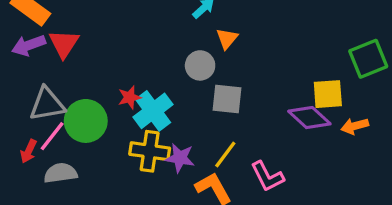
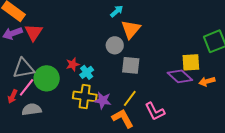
orange triangle: (227, 39) -> (131, 29), size x1.5
cyan cross: (153, 111) -> (87, 72), size x0.6

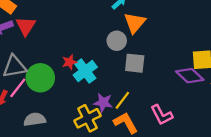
cyan cross: (87, 72) -> (85, 71), size x1.5
yellow cross: (85, 96) -> (87, 118), moved, turned -35
yellow line: (130, 98) -> (122, 100), moved
gray semicircle: (32, 109) -> (35, 119), moved

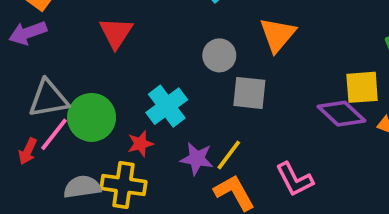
orange triangle: (135, 23) -> (278, 35), moved
red triangle: (26, 26) -> (116, 33), moved
red star: (69, 62) -> (140, 144), moved
yellow cross: (87, 118) -> (124, 185), moved, turned 35

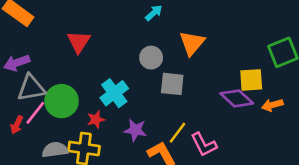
purple arrow: (28, 33) -> (17, 63), moved
yellow line: (229, 155) -> (177, 133), moved

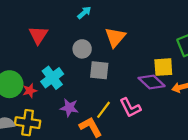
red triangle: (79, 42) -> (38, 35), moved
red star: (96, 119) -> (30, 91), moved
pink L-shape: (204, 145) -> (130, 108), moved

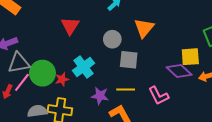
yellow line: (103, 110) -> (126, 90), moved, turned 54

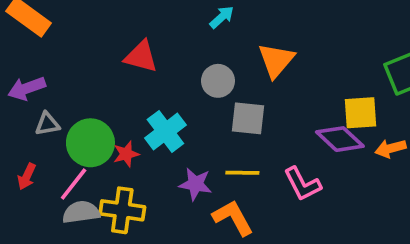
red triangle: (70, 26) -> (141, 56), turned -48
gray triangle: (19, 63) -> (47, 124), size x0.6
pink line: (22, 82) -> (74, 184), moved

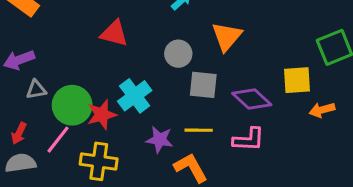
purple diamond: (340, 139) -> (252, 99), moved
red star: (126, 154) -> (102, 115), size x1.4
pink L-shape: (302, 184) -> (249, 140), turned -60
gray semicircle: (81, 212) -> (21, 163), moved

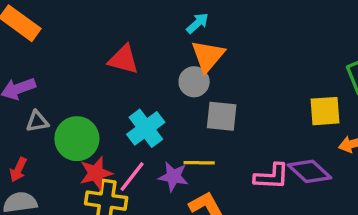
orange triangle: (227, 36) -> (208, 56), moved
purple diamond: (252, 99) -> (309, 171), moved
red star: (102, 115) -> (96, 173), moved
yellow line: (199, 130) -> (199, 163), moved
pink line: (58, 140) -> (132, 177), moved

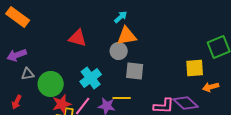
orange triangle: (208, 56) -> (127, 36), turned 40

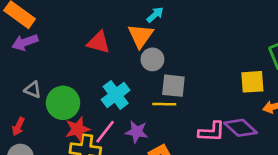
orange triangle: (127, 36) -> (141, 36), moved, turned -45
purple arrow: (17, 55) -> (25, 42), moved
gray triangle: (28, 74) -> (33, 90), turned 32
yellow line: (122, 98) -> (164, 104), moved

